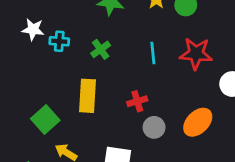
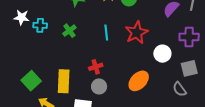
red star: (196, 54) -> (137, 33), turned -30
yellow rectangle: (88, 96) -> (64, 81), moved
gray circle: (154, 127) -> (99, 86), moved

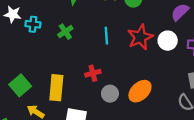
white circle: (162, 54) -> (168, 41), moved
gray circle: (99, 86) -> (110, 94), moved

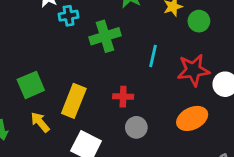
cyan cross: (33, 24) -> (69, 16), turned -32
green cross: (65, 32) -> (105, 36), size x1.5
orange ellipse: (140, 91) -> (192, 118), moved

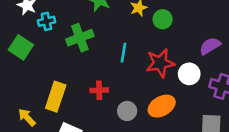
green square: (31, 85) -> (21, 47), moved, turned -30
gray circle: (136, 127) -> (127, 111), moved

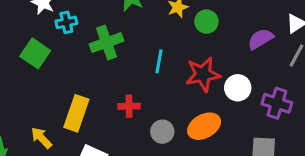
purple semicircle: (210, 46) -> (261, 39), moved

